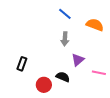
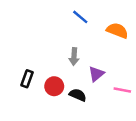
gray arrow: (65, 39) -> (74, 57), moved
red circle: (44, 85) -> (54, 86), moved

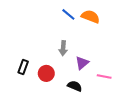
orange semicircle: (117, 31) -> (90, 17), moved
black semicircle: (78, 95) -> (75, 86), moved

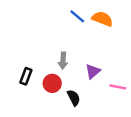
gray arrow: (63, 48) -> (63, 61), moved
black semicircle: (75, 86) -> (74, 98), moved, turned 40

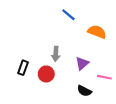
orange semicircle: (102, 19) -> (97, 32), moved
black semicircle: (74, 98) -> (84, 91), moved, turned 144

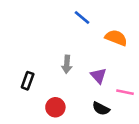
purple triangle: (82, 63) -> (98, 76), turned -32
red circle: (46, 74) -> (55, 107), moved

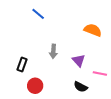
blue line: (82, 17) -> (38, 14), moved
red circle: (55, 107) -> (35, 86), moved

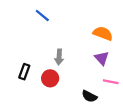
purple triangle: (79, 60) -> (102, 58), moved
red circle: (35, 86) -> (50, 78), moved

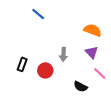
gray arrow: (59, 57) -> (63, 54), moved
pink line: (111, 82) -> (100, 73), turned 32

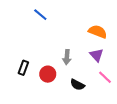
black semicircle: (81, 87) -> (77, 85), moved

